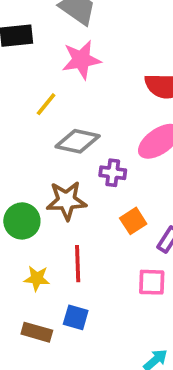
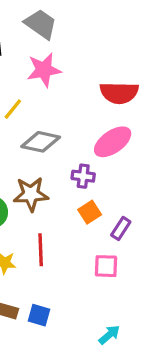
purple cross: (113, 173) -> (83, 176), moved
blue square: (76, 317) -> (39, 315), moved

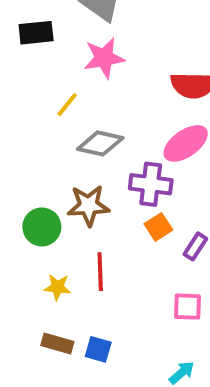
purple cross: (83, 176) -> (151, 184), size x1.5
pink square: (106, 266) -> (188, 307), moved

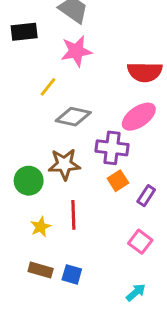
yellow star: (57, 287) -> (41, 227), turned -30
pink square: (188, 307) -> (140, 242), turned 35

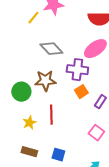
yellow line: (48, 87) -> (33, 18), moved
gray diamond: (73, 117) -> (51, 49), turned 35
blue square: (72, 274) -> (58, 155), moved

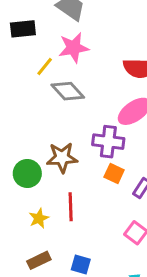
gray diamond: (51, 49) -> (68, 91), moved
orange square: (81, 92) -> (114, 173), turned -32
brown rectangle: (29, 152) -> (39, 260), turned -42

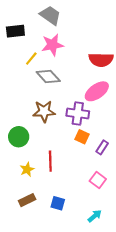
brown star: (62, 158) -> (44, 111), moved

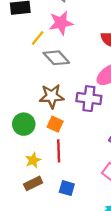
orange square: (82, 137) -> (55, 124), moved
brown rectangle: (27, 200) -> (33, 183), moved
blue square: (58, 203) -> (67, 188), moved

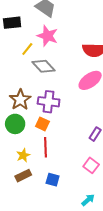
pink star: (61, 23) -> (48, 36), turned 30
brown star: (52, 96) -> (20, 100), moved, turned -30
purple cross: (89, 99) -> (49, 102), moved

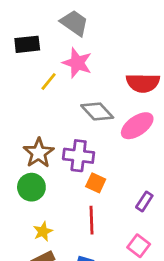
gray diamond: (43, 66) -> (97, 111), moved
orange square: (42, 124) -> (96, 183), moved
red line: (45, 147) -> (91, 220), moved

